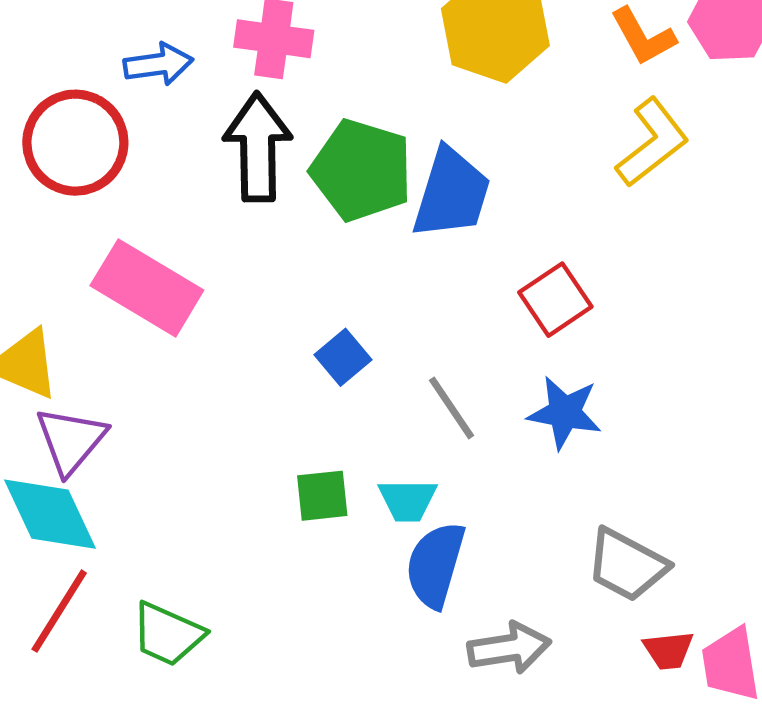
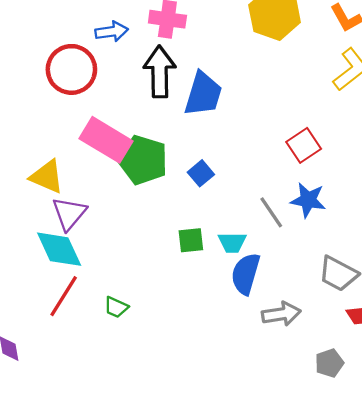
green pentagon: (362, 170) -> (143, 160), moved
blue trapezoid: (451, 193) -> (203, 94), moved
gray line: (451, 408) -> (271, 212), moved
green trapezoid: (168, 634) -> (116, 307), size x0.7

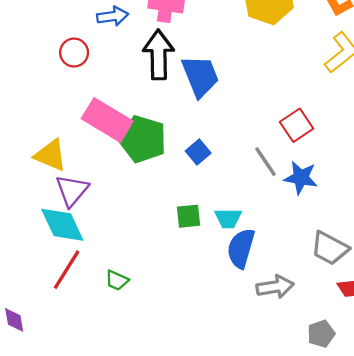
red circle: (71, 69) -> (74, 53), size x0.6
blue trapezoid: (203, 94) -> (200, 76), turned -39
gray line: (271, 212) -> (266, 162), moved

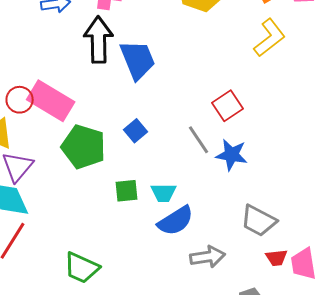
red circle: (74, 53) -> (20, 100), moved
green pentagon: (143, 139) -> (84, 147), moved
blue semicircle: (241, 248) -> (176, 221), turned -138
green trapezoid: (117, 280) -> (82, 268), moved, size x1.6

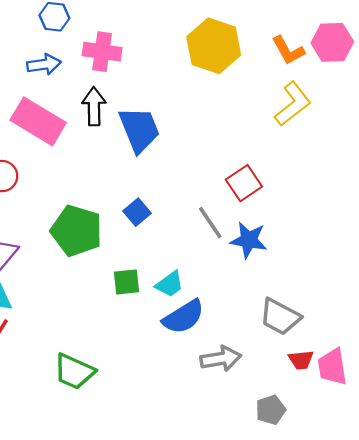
black arrow: (99, 40) -> (94, 106), size x0.7
pink rectangle: (51, 101) -> (38, 121), moved
cyan trapezoid: (164, 193) -> (170, 284), turned -36

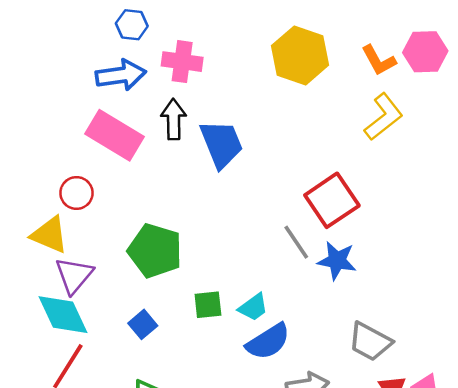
blue arrow: (44, 64) -> (121, 75), size x1.4
red square: (244, 183) -> (332, 200), size x1.4
blue square: (137, 212) -> (143, 324), moved

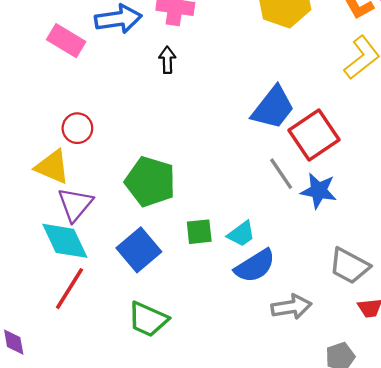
black arrow: (174, 119) -> (167, 60), size x0.7
pink rectangle: (115, 135) -> (66, 41), moved, size x0.7
blue trapezoid: (221, 144) -> (273, 108), moved, turned 60
blue square: (143, 324) -> (139, 250), size x1.6

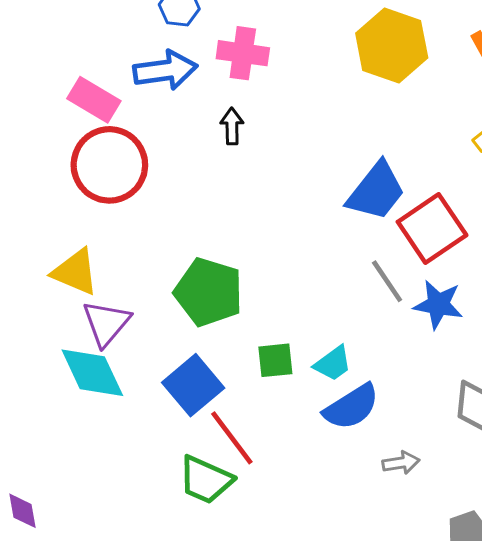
red circle: (77, 128) -> (109, 165), moved, size x1.8
red line: (69, 289) -> (232, 438), moved, turned -69
gray arrow: (291, 307) -> (401, 463), size x0.7

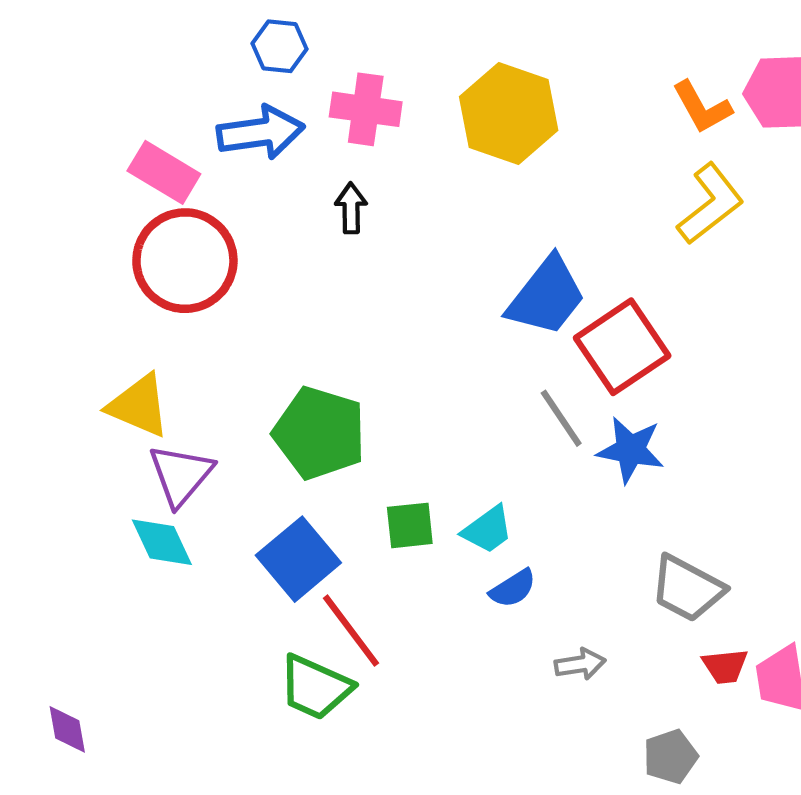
yellow hexagon: (392, 45) -> (509, 113), moved
cyan diamond: (92, 373) -> (162, 542), size x0.7
blue semicircle: (351, 407) -> (513, 588), size x0.6

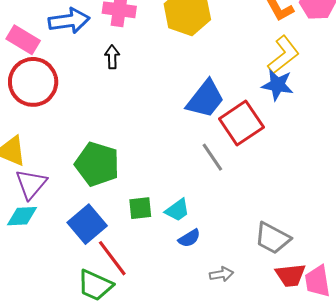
blue star: (631, 450) -> (277, 85), moved
cyan diamond: (162, 542) -> (22, 216), turned -68
red trapezoid: (725, 666) -> (290, 275), size x1.4

